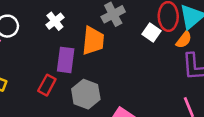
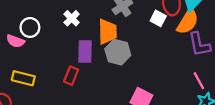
orange semicircle: (184, 40) -> (188, 22), size x1.6
gray hexagon: (86, 94) -> (118, 52), moved

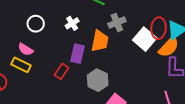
white square: (158, 18) -> (145, 39), size x1.6
pink semicircle: (15, 41) -> (26, 49), moved
gray hexagon: (118, 52) -> (98, 80), moved

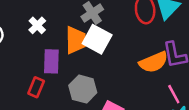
white square: (145, 39) -> (97, 39), moved
orange semicircle: (169, 47) -> (154, 62), moved, turned 35

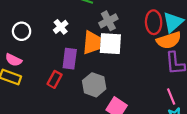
white square: (97, 39) -> (110, 44), turned -30
orange semicircle: (154, 62) -> (169, 40), moved

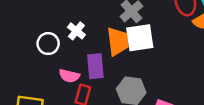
white circle: (22, 31) -> (48, 44), moved
pink semicircle: (14, 60) -> (69, 76), moved

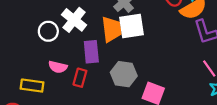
white cross: (76, 31) -> (74, 20), size x1.5
pink semicircle: (69, 76) -> (58, 67), moved

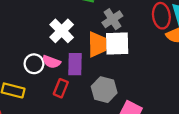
white circle: (48, 31) -> (34, 64), moved
pink semicircle: (58, 67) -> (51, 62), moved

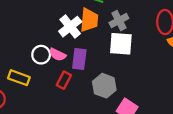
orange trapezoid: (97, 44) -> (89, 20), moved

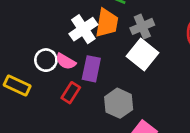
white square: (121, 44) -> (143, 54), turned 30

